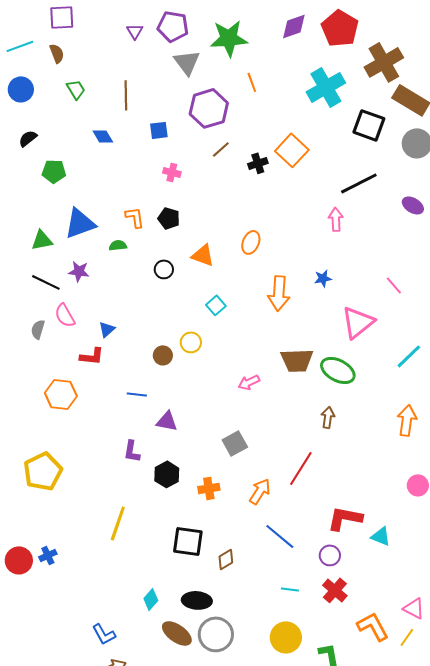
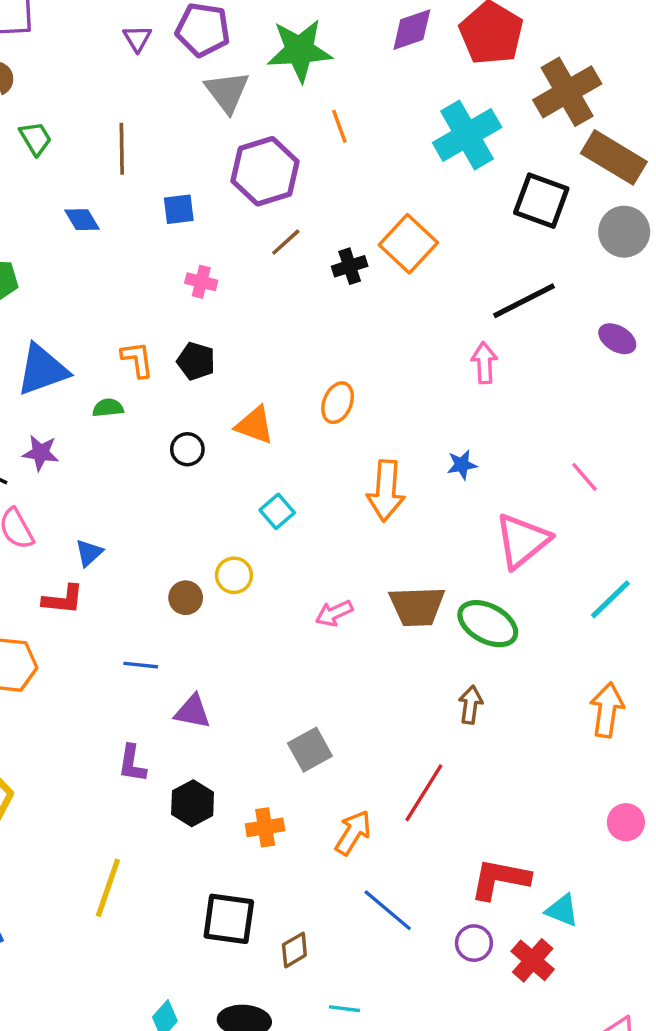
pink arrow: (249, 382) -> (334, 613), moved
cyan line: (290, 589) -> (344, 1009), moved
red cross: (335, 590) -> (533, 960), moved

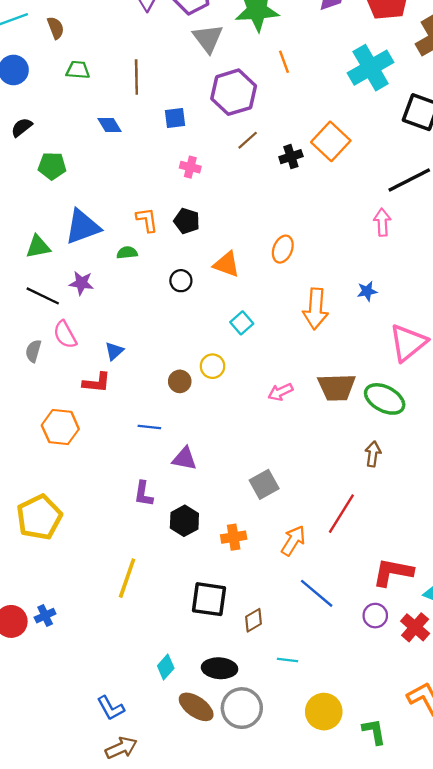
green trapezoid: (35, 138) -> (78, 70), turned -55

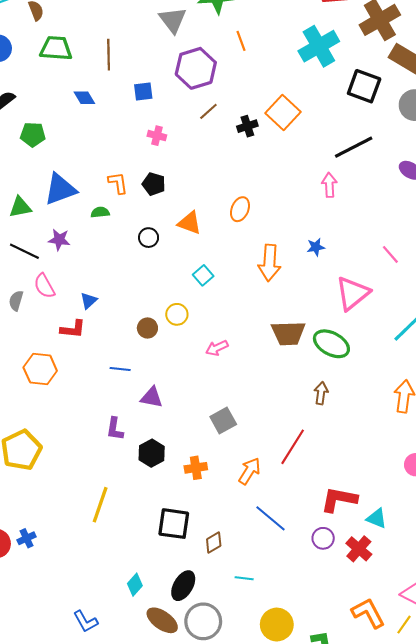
green trapezoid: (78, 70) -> (56, 48), size x1.5
pink arrow: (280, 392) -> (217, 348), moved
black ellipse: (220, 668) -> (183, 586), turned -64

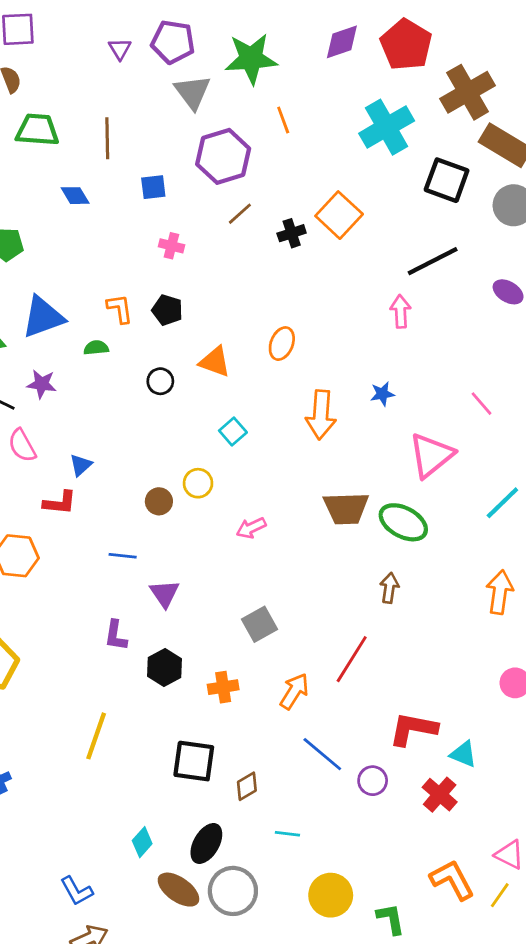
purple triangle: (152, 397) -> (165, 594), turned 45
purple circle: (323, 538) -> (373, 781), moved

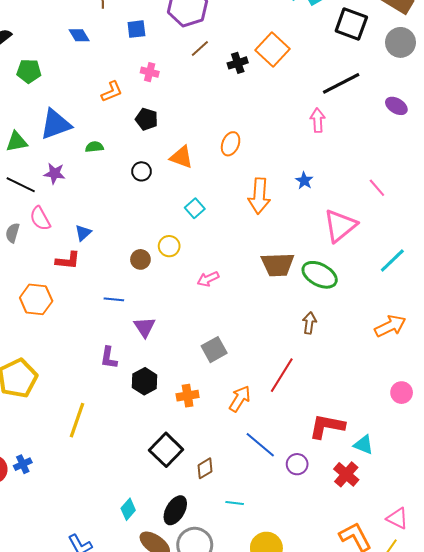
orange L-shape: (120, 309) -> (112, 92), moved, turned 75
blue star: (382, 394) -> (304, 181), turned -30
orange arrow: (500, 592) -> (390, 326), turned 56
yellow line: (96, 736) -> (77, 420), moved
black square: (194, 761) -> (166, 450), turned 36

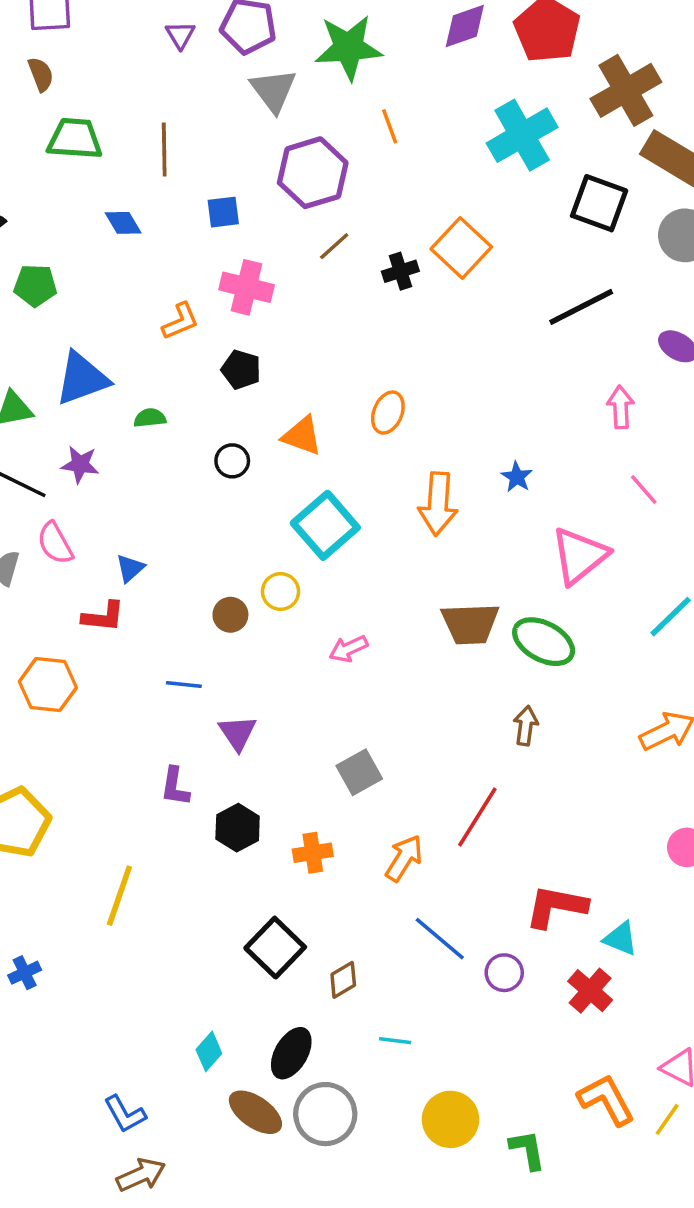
pink cross: (150, 72) -> (247, 287), size x1.6
pink arrow: (318, 120) -> (621, 407), moved
cyan square: (195, 208) -> (325, 525), size x1.8

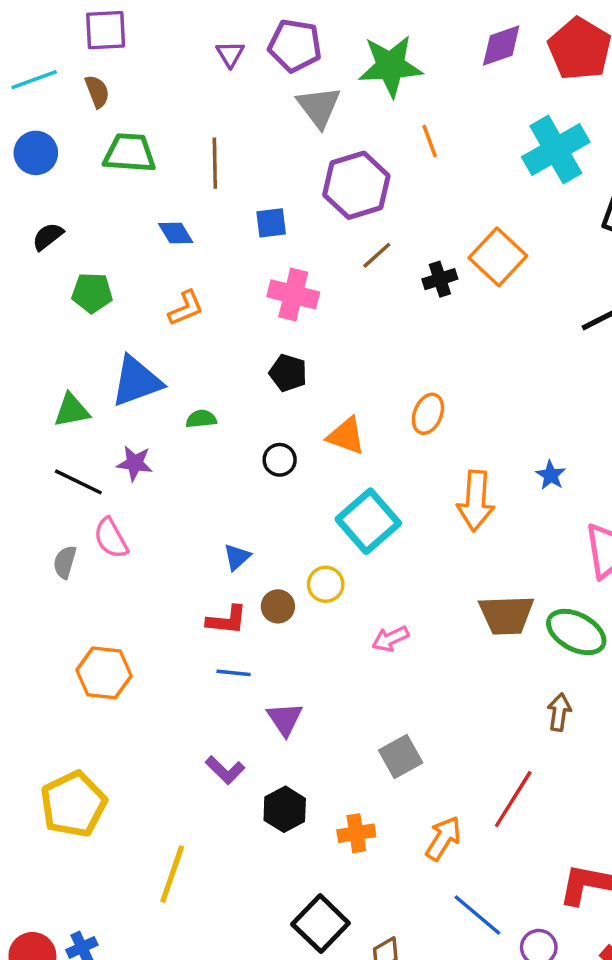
orange L-shape: (180, 321) -> (186, 308), moved
blue triangle: (130, 568) -> (237, 557), moved
red L-shape: (103, 617) -> (227, 620), moved
purple L-shape: (175, 787) -> (225, 770), turned -54

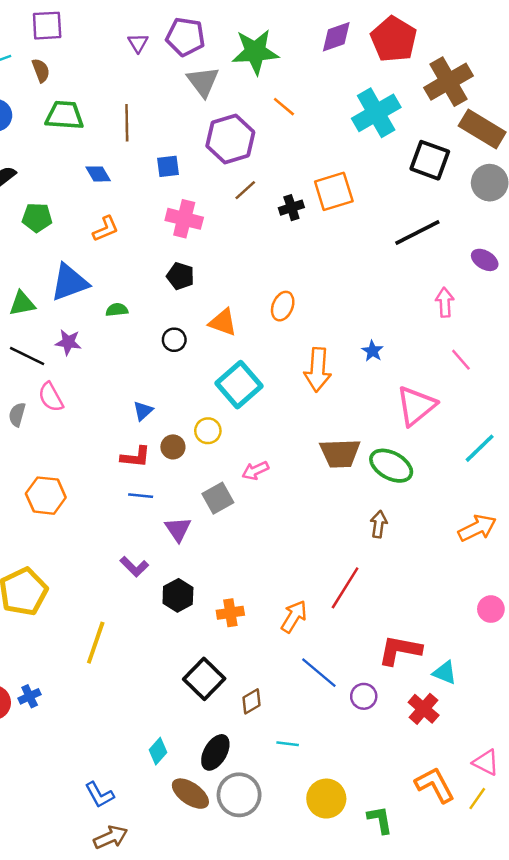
orange line: (430, 141) -> (284, 107), turned -30
orange square: (498, 257) -> (334, 191), turned 30
gray square: (401, 756) -> (218, 498), moved

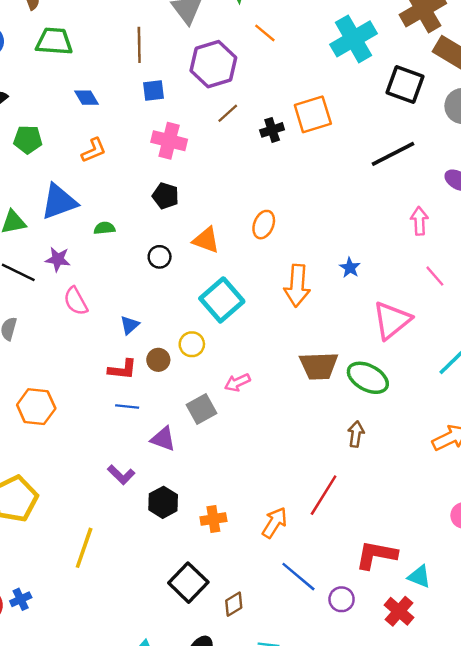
brown line: (127, 123) -> (139, 45), moved
pink semicircle: (51, 397) -> (76, 301), moved
purple triangle: (178, 529) -> (163, 439), turned -36

